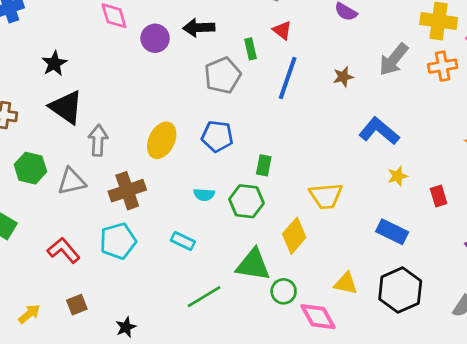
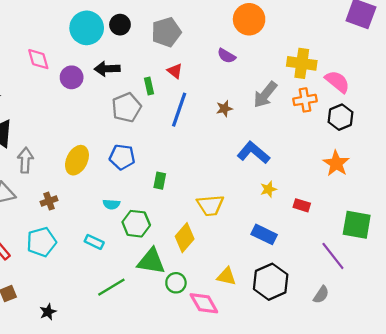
brown cross: (127, 191) -> (49, 201), size x0.6
red rectangle: (439, 196) -> (302, 205), turned -56
green hexagon: (246, 201) -> (136, 224), moved

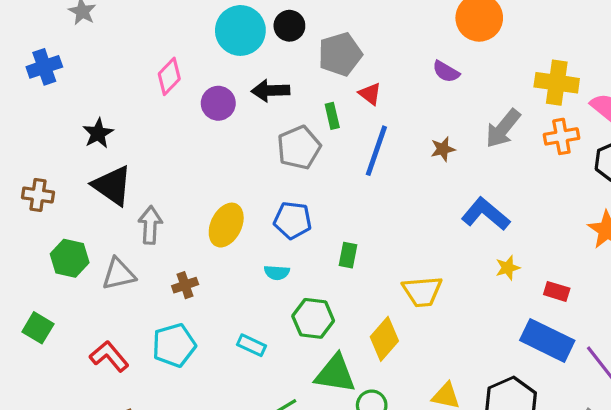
gray pentagon: (166, 32) -> (340, 54), moved
pink diamond: (38, 59) -> (169, 76), turned 60
cyan semicircle: (111, 204) -> (277, 272), moved
blue rectangle: (264, 234) -> (547, 340), moved, size x1.4

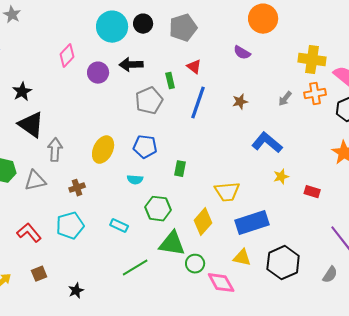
gray pentagon: (340, 54) -> (183, 28), moved
gray arrow: (503, 129) -> (285, 99), moved, size x0.6
blue rectangle: (547, 340) -> (252, 223), moved, turned -44

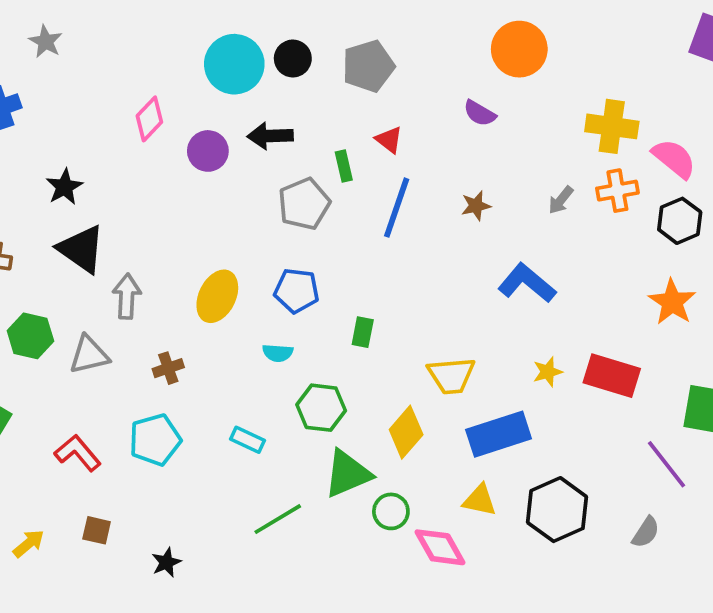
yellow star: (281, 177) -> (548, 372), moved
red rectangle: (312, 192) -> (612, 376), size x1.8
green triangle: (172, 244) -> (348, 474), turned -32
brown square: (39, 274) -> (97, 530), turned 35

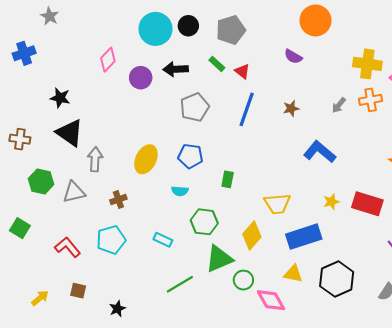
green rectangle: (344, 166) -> (217, 64), moved, turned -35
black star: (64, 187) -> (60, 98), turned -30

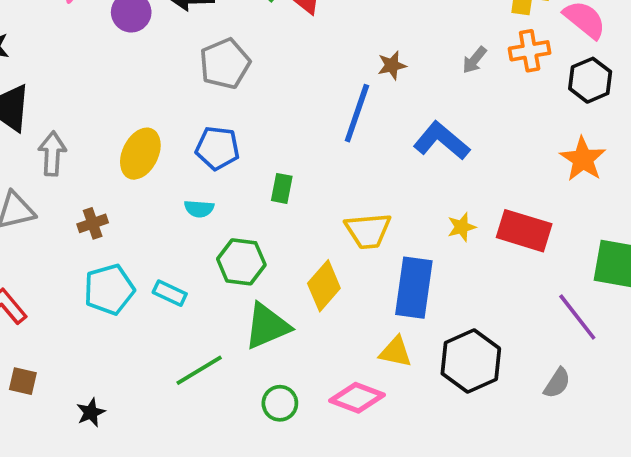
blue line: (247, 109) -> (357, 113), moved
blue rectangle: (304, 237) -> (414, 288), turned -64
cyan pentagon: (111, 240) -> (109, 289), moved
green circle: (243, 280) -> (280, 403), moved
pink diamond: (271, 300) -> (357, 398), turned -40

